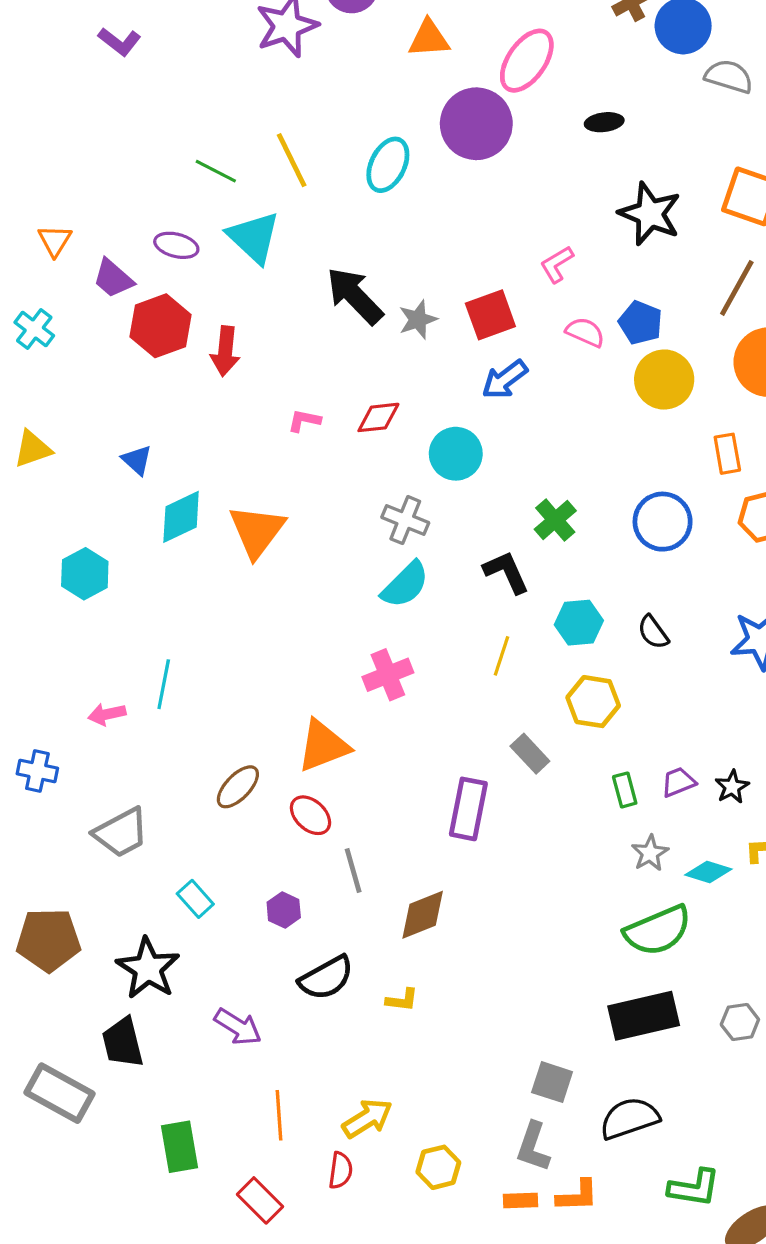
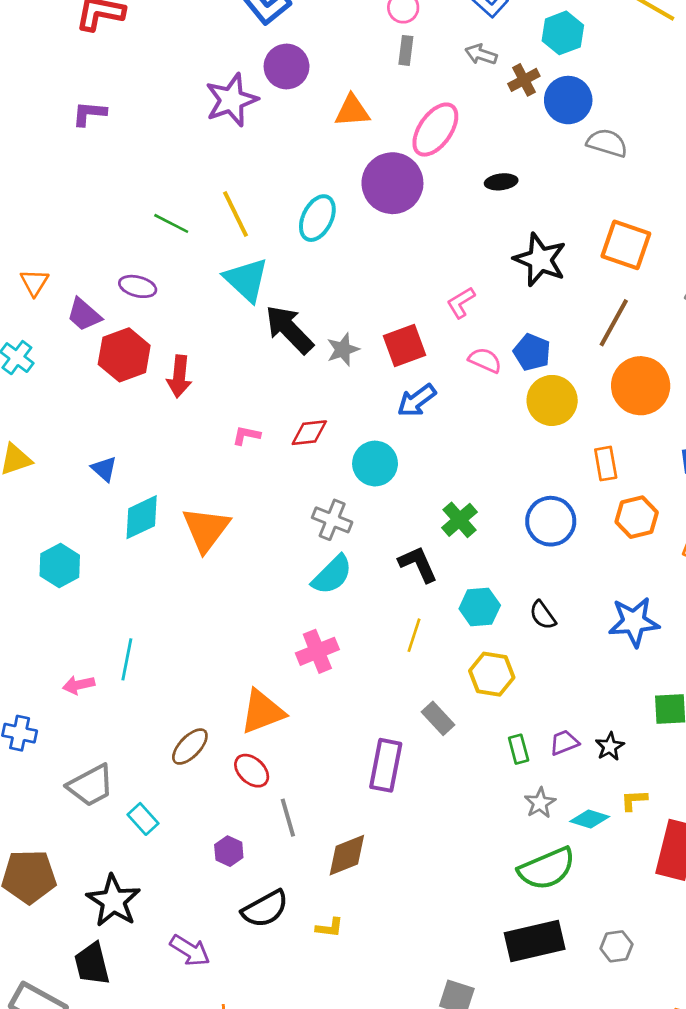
purple L-shape: (119, 42) -> (89, 113), turned 147
cyan triangle: (254, 237) -> (246, 280), moved
cyan rectangle: (195, 899) -> (143, 819), moved

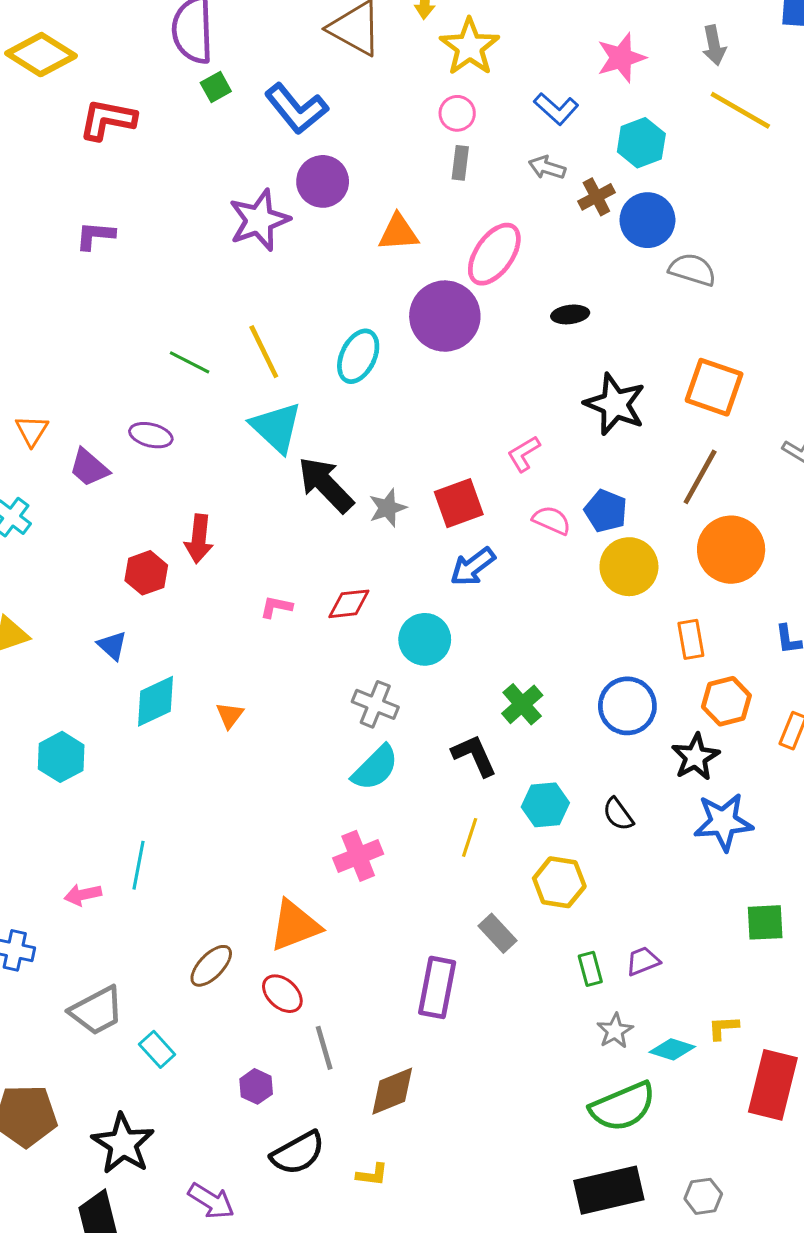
red hexagon: (124, 355) -> (146, 573), moved, size x0.7
orange triangle: (206, 529) -> (230, 715), size x0.5
black star: (610, 747) -> (695, 757), moved, size x1.4

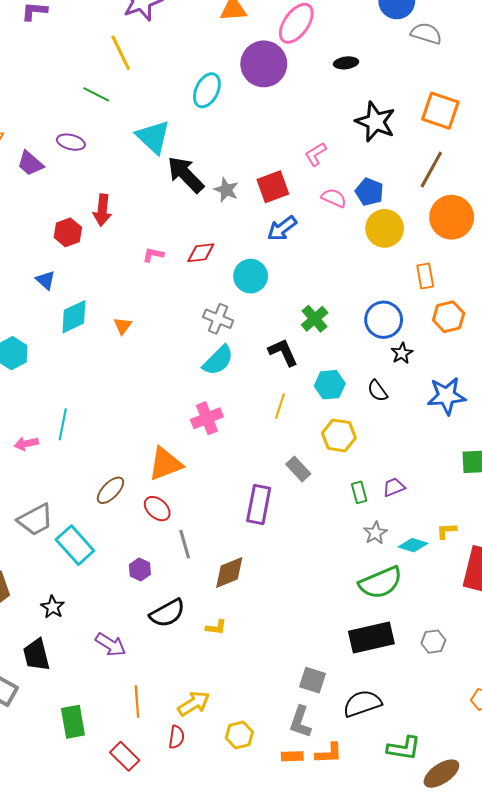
yellow line: (264, 352) -> (121, 53), moved
gray star: (388, 508) -> (226, 190), turned -30
black star: (695, 757) -> (402, 353), moved, size x0.7
cyan rectangle: (157, 1049) -> (75, 545), size x1.6
black star: (123, 1144) -> (53, 607), size x0.6

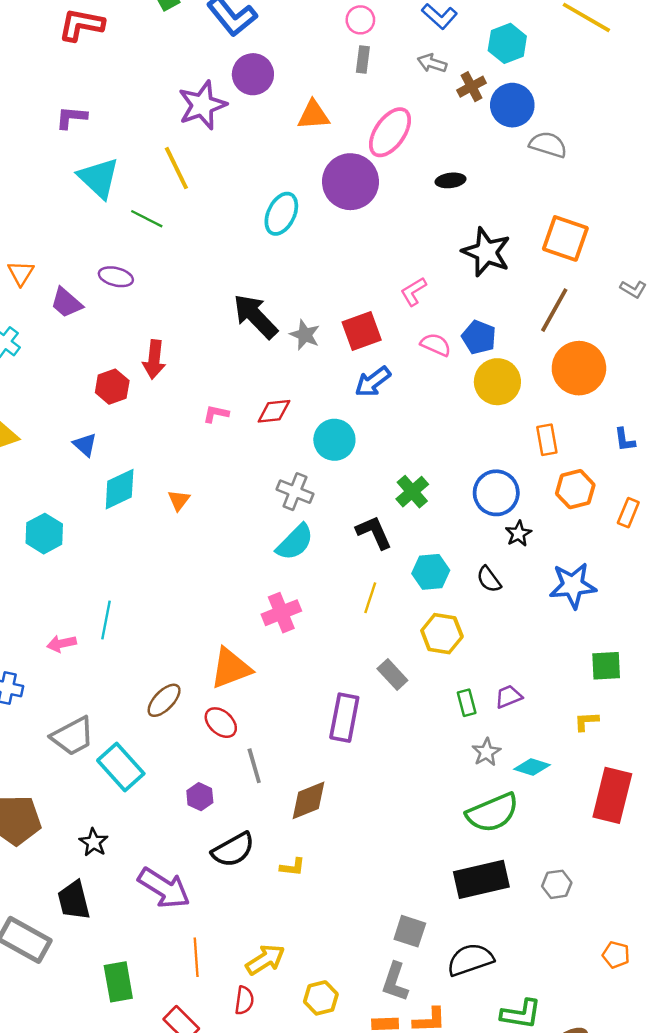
cyan triangle: (153, 137) -> (99, 178), moved
yellow L-shape: (447, 531) -> (586, 721), moved
purple arrow: (110, 645) -> (164, 888), size x1.4

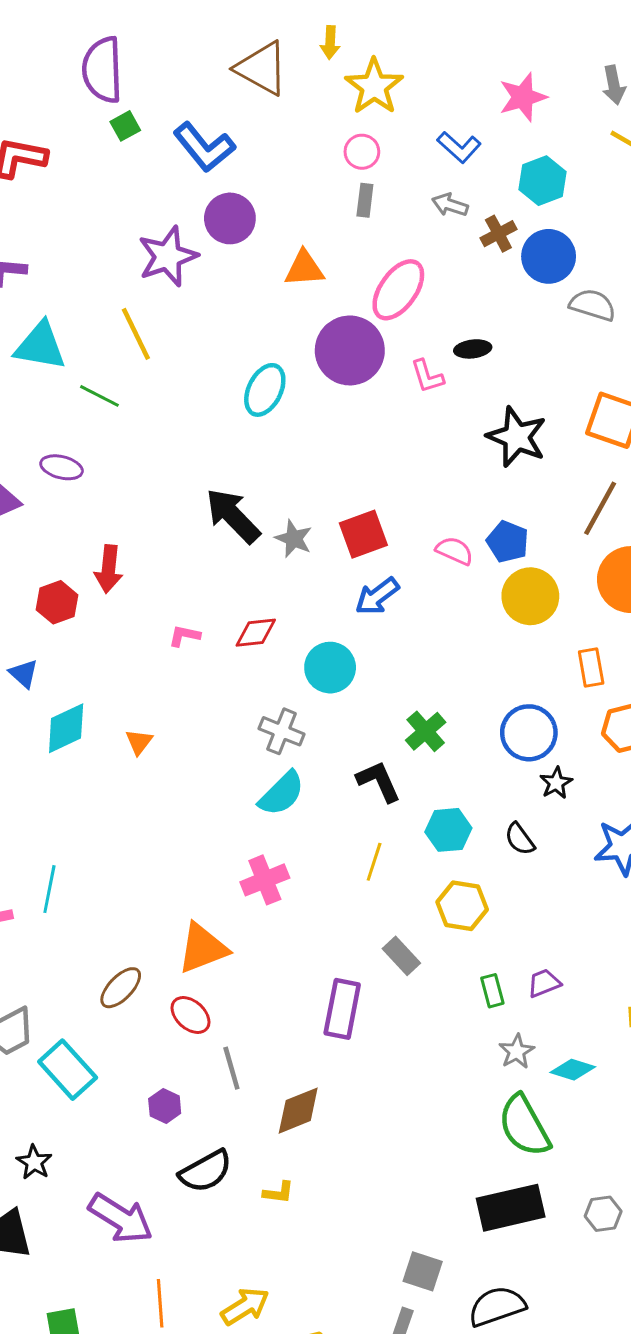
cyan triangle: (99, 178) -> (40, 346), turned -33
pink L-shape: (413, 292) -> (427, 376), moved, turned -76
green semicircle: (493, 813) -> (524, 1126), turned 84

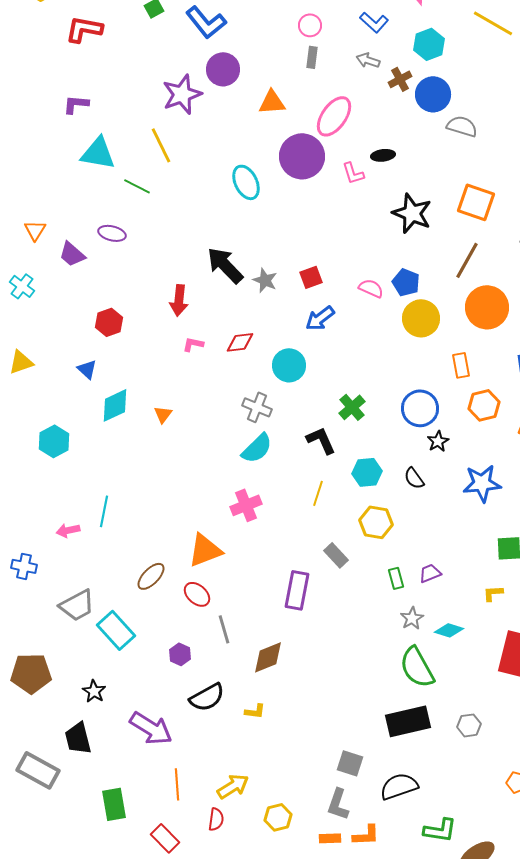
cyan ellipse: (265, 390) -> (246, 182), turned -52
red square: (363, 534) -> (311, 277), size x0.7
red arrow: (109, 569) -> (179, 300), moved

